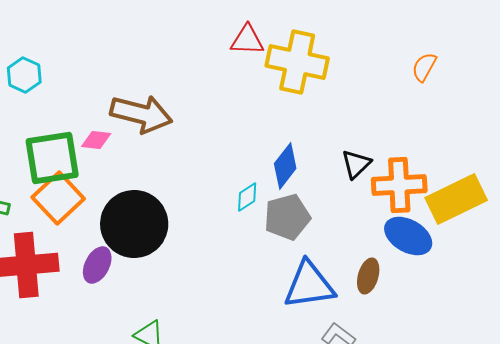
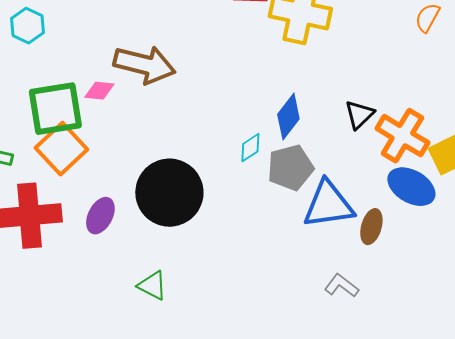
orange cross: (399, 185) -> (402, 136), turned 34
black circle: (134, 224) -> (169, 193), moved
blue triangle: (309, 285) -> (328, 205), moved

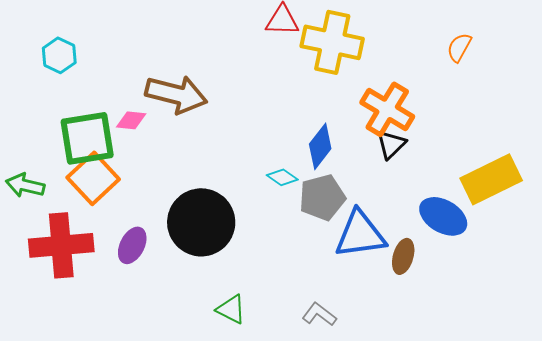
orange cross: (402, 136) -> (387, 109), moved
cyan diamond: (250, 148) -> (282, 177), turned 68
green triangle: (152, 286) -> (231, 309), moved
gray L-shape: (341, 286) -> (319, 314), moved

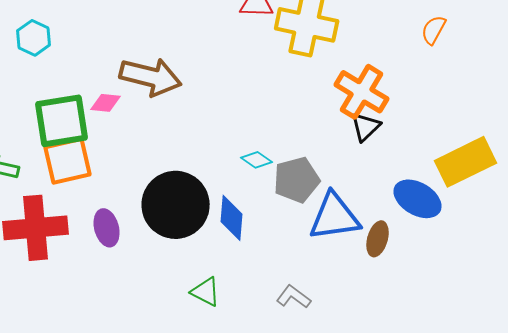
blue diamond: (320, 146) -> (232, 218), moved, turned -33
orange square: (93, 178) -> (68, 161), turned 30
purple ellipse: (132, 245) -> (107, 228), turned -42

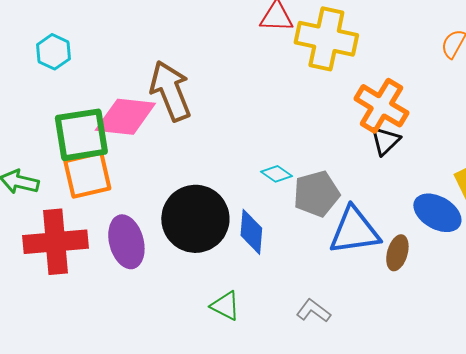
brown arrow: (151, 77) -> (170, 91), turned -126
pink diamond: (106, 103) -> (125, 117), size x2.0
purple ellipse: (107, 228) -> (126, 242), size x1.4

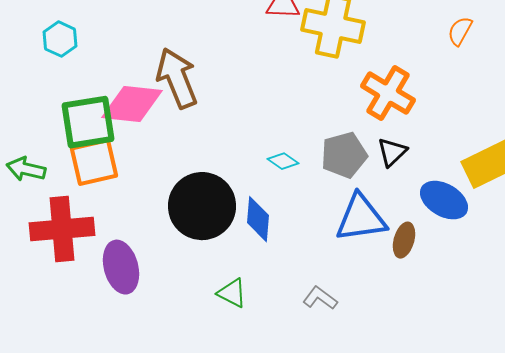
black triangle: (385, 141) -> (392, 152), moved
gray pentagon: (316, 194) -> (344, 155), moved
purple ellipse: (126, 242) -> (121, 267), moved

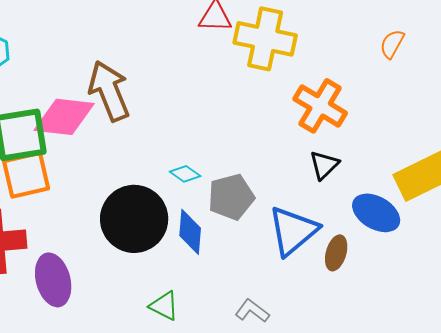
gray pentagon: (344, 155) -> (231, 197), moved
cyan diamond: (283, 161) -> (185, 174), moved
blue triangle: (361, 218) -> (293, 231), turned -32

